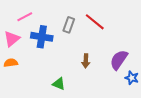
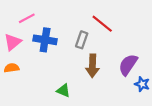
gray rectangle: (69, 25) -> (82, 40), moved
brown arrow: (86, 61) -> (92, 66), size x1.5

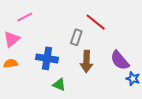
blue cross: (45, 40) -> (47, 58), moved
purple semicircle: (128, 65) -> (120, 60), turned -75

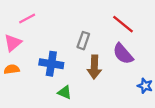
red line: (96, 22) -> (123, 24), moved
purple semicircle: (120, 60) -> (123, 54), moved

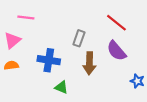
pink line: (27, 19) -> (26, 17), turned 35

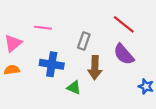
pink line: (26, 17) -> (43, 28), moved
green triangle: (61, 87) -> (74, 88), moved

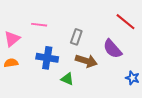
red line: (124, 24) -> (125, 22), moved
brown arrow: (95, 68) -> (86, 61), turned -75

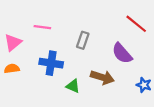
brown arrow: (86, 61) -> (102, 77), moved

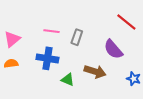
pink line: (42, 27) -> (52, 31), moved

